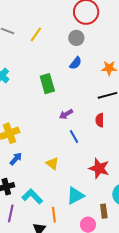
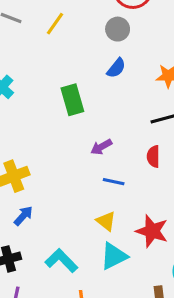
blue line: (74, 136) -> (114, 182), turned -48
yellow triangle: (52, 164) -> (106, 221), moved
cyan L-shape: (32, 196) -> (61, 261), moved
cyan triangle: (75, 196) -> (114, 256), moved

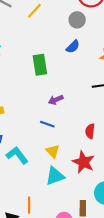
red semicircle: (153, 156) -> (90, 131), moved
blue line: (114, 182) -> (47, 124), moved
cyan L-shape: (61, 261) -> (17, 155), moved

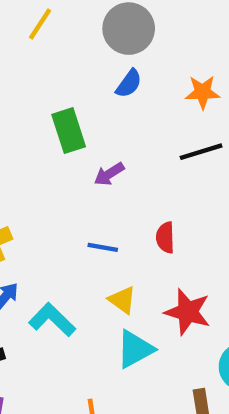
gray circle: (77, 20) -> (129, 29), size x1.5
purple arrow: (56, 100) -> (109, 174), moved
red semicircle: (90, 131) -> (165, 238), moved

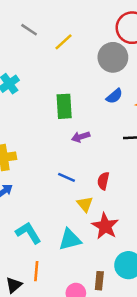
blue semicircle: (129, 84) -> (114, 96), moved
yellow triangle: (122, 300) -> (85, 204), moved
cyan L-shape: (52, 320) -> (28, 233), moved

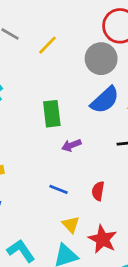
blue semicircle: (114, 96) -> (105, 100), size x1.6
yellow triangle: (85, 204) -> (71, 225), moved

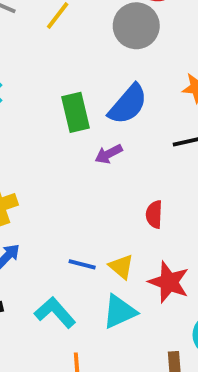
blue semicircle: (105, 100) -> (128, 104), moved
blue line: (58, 189) -> (82, 264), moved

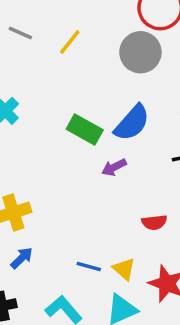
green rectangle: (76, 112) -> (85, 130), turned -48
red semicircle: (154, 214) -> (154, 222), turned -100

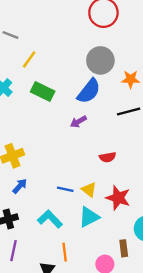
yellow line: (70, 42) -> (29, 59), moved
gray circle: (140, 52) -> (100, 60), moved
green rectangle: (85, 130) -> (43, 92), moved

